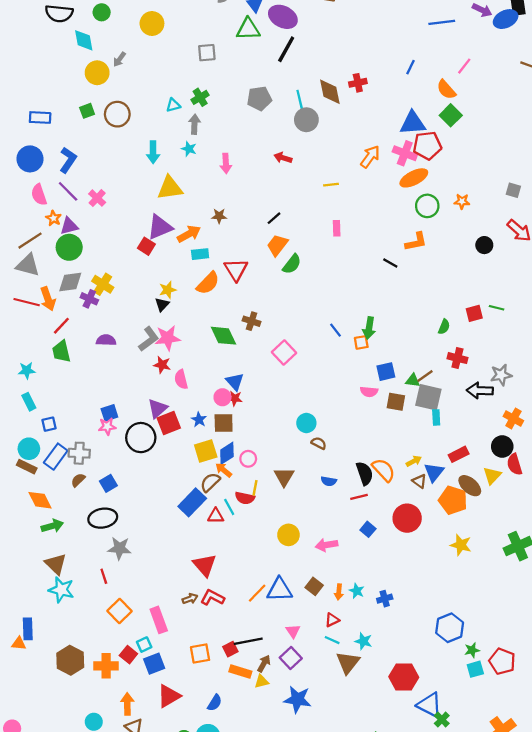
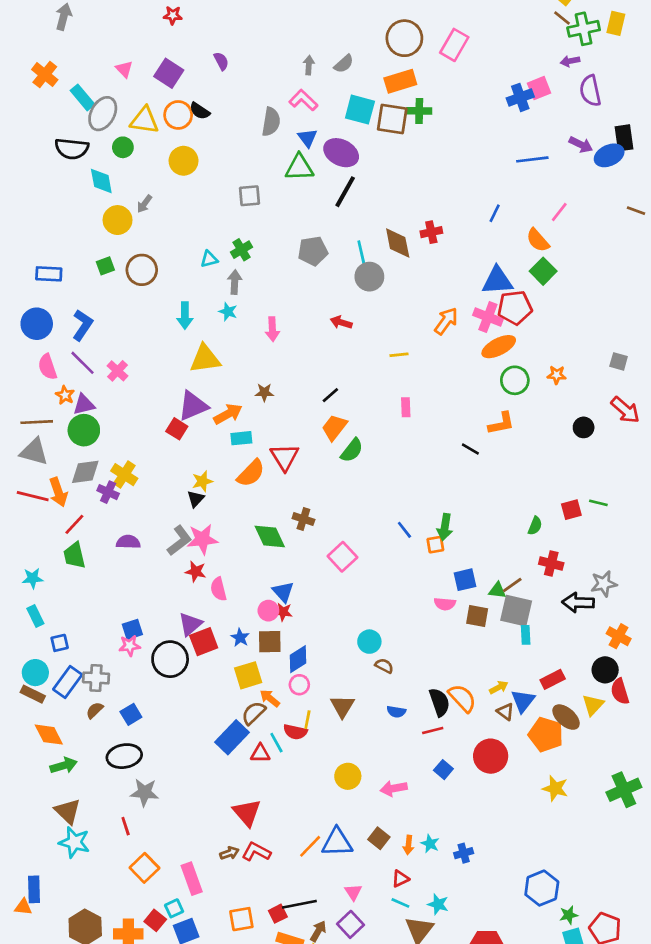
brown line: (30, 241) -> (37, 422), turned 30
blue diamond: (227, 453) -> (298, 659), moved

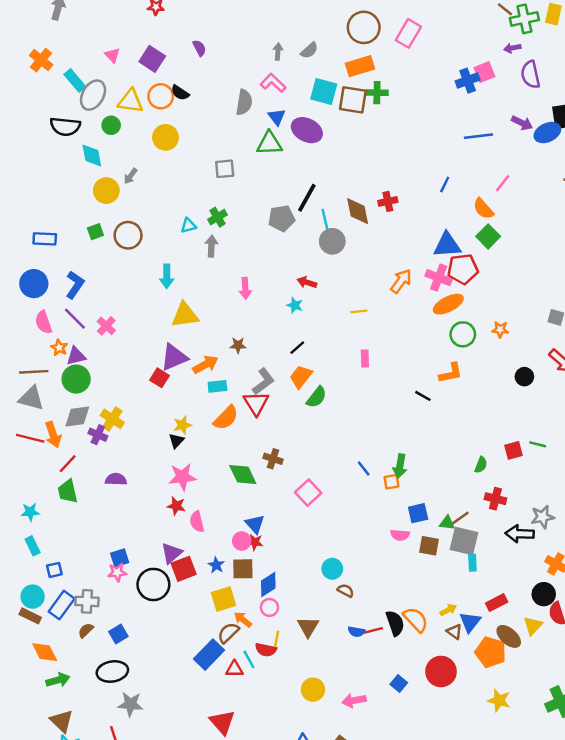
black line: (345, 192) -> (307, 198), moved
cyan star: (228, 312) -> (295, 305), moved
gray L-shape: (179, 541) -> (263, 381), moved
red line: (433, 730) -> (373, 630), moved

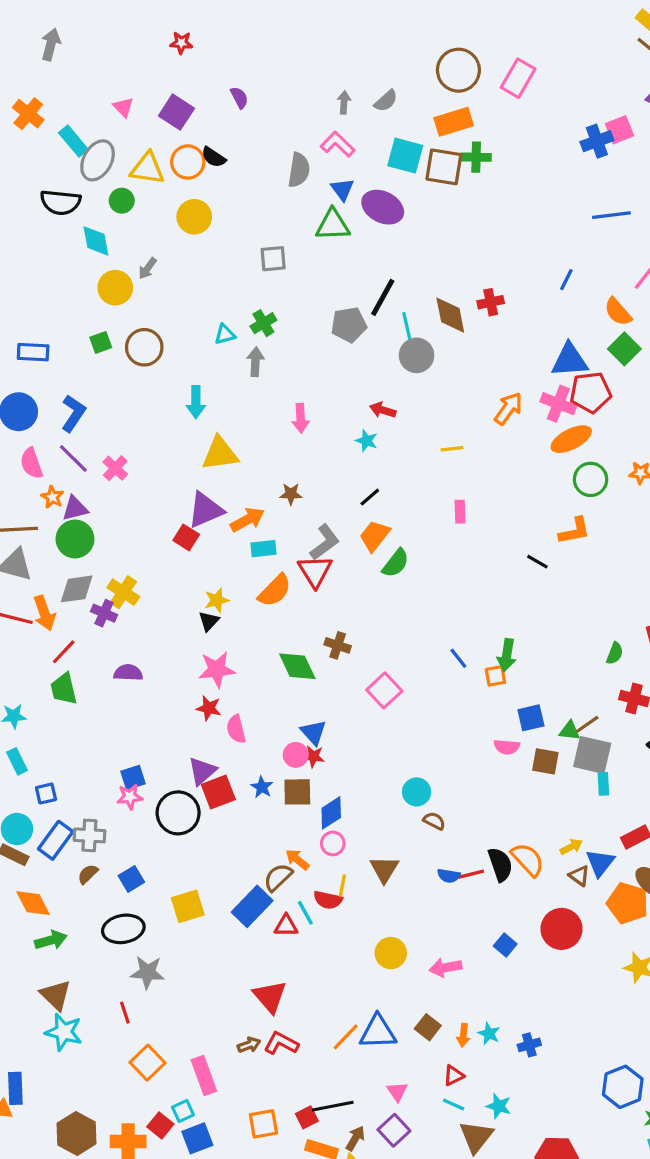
yellow square: (224, 599) -> (188, 906), moved

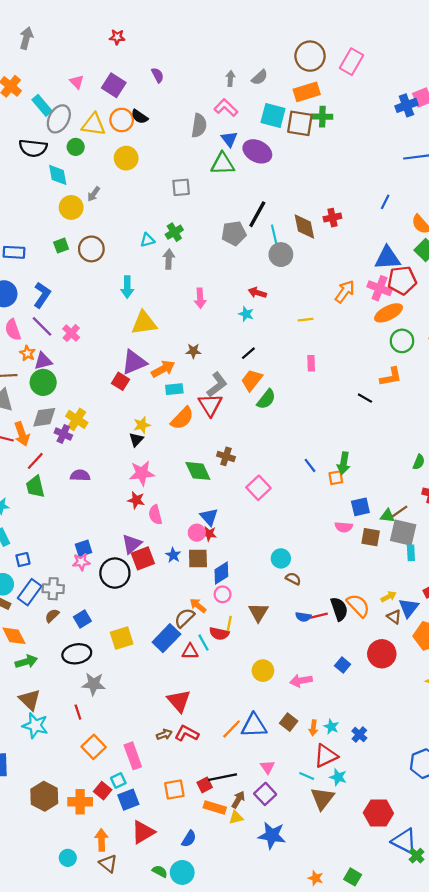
blue cross: (529, 1045) -> (359, 735), turned -32
red triangle: (454, 1075) -> (326, 756), moved, size x1.6

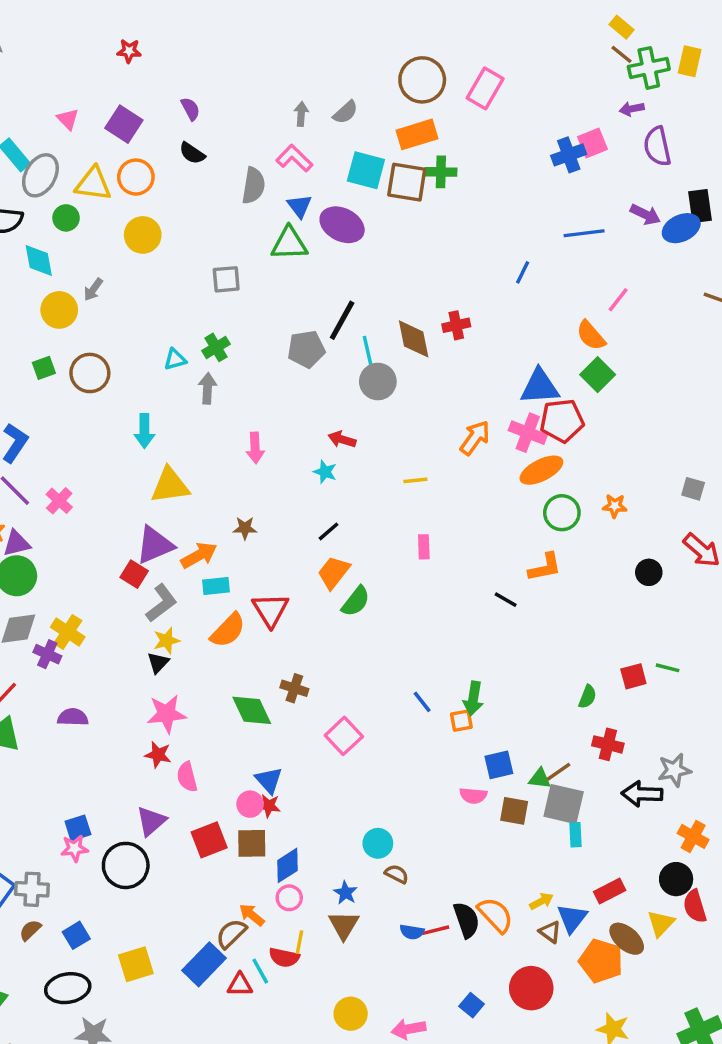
black semicircle: (140, 117) -> (192, 153), moved
blue line: (385, 202) -> (523, 272), moved
gray L-shape: (217, 385) -> (161, 603), moved
blue star: (173, 555) -> (345, 893), moved
red square: (143, 558) -> (209, 840), moved

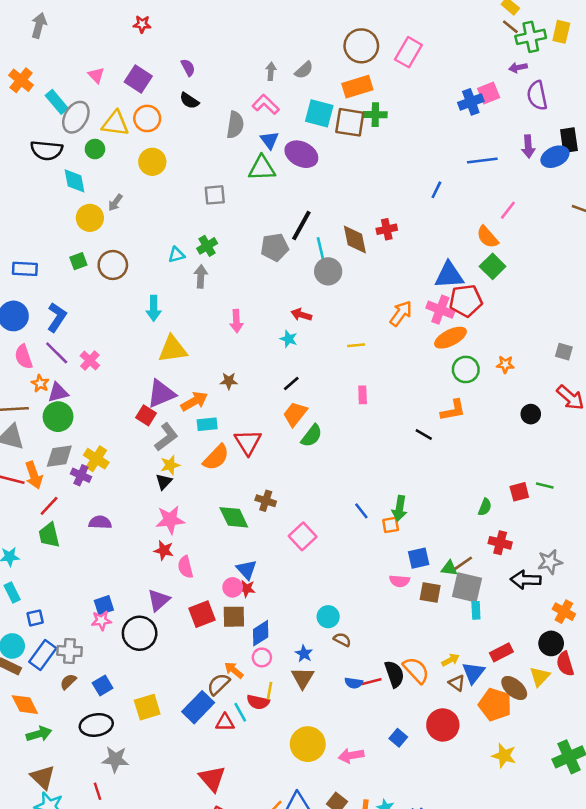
purple arrow: (645, 215) -> (528, 146), turned 60
yellow circle: (351, 1014) -> (308, 744), size x1.4

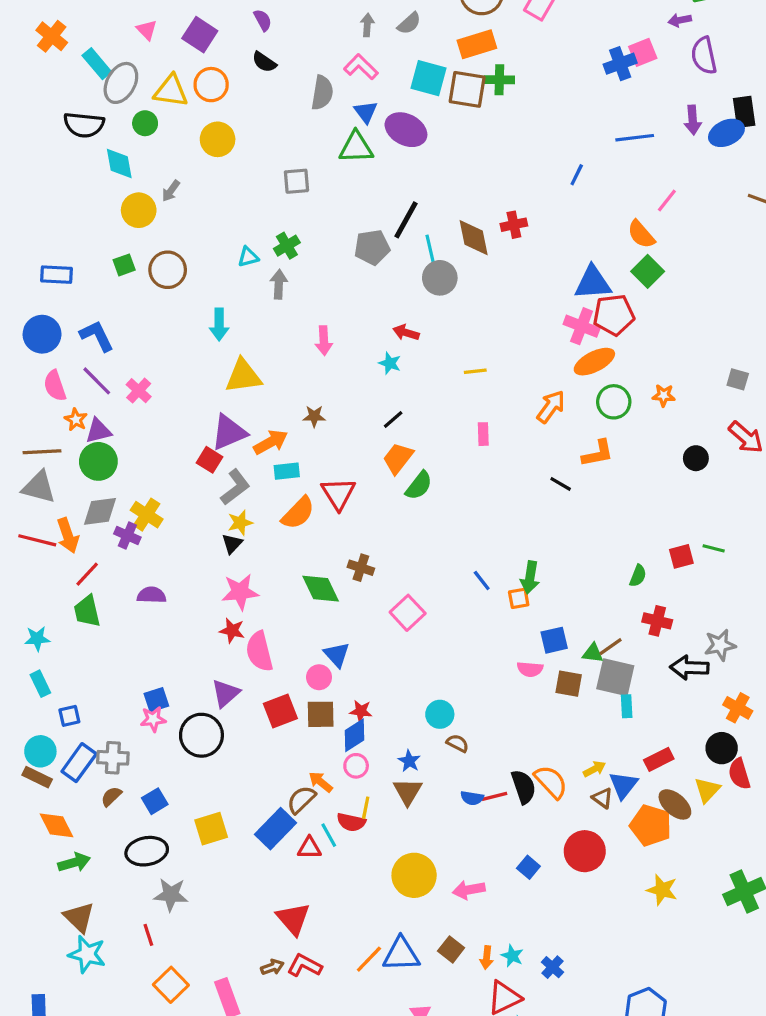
orange arrow: (401, 313) -> (551, 407), moved
blue L-shape: (57, 317) -> (97, 336), turned -60
pink semicircle: (185, 567) -> (259, 651), size x1.4
red star: (247, 589) -> (361, 711), moved

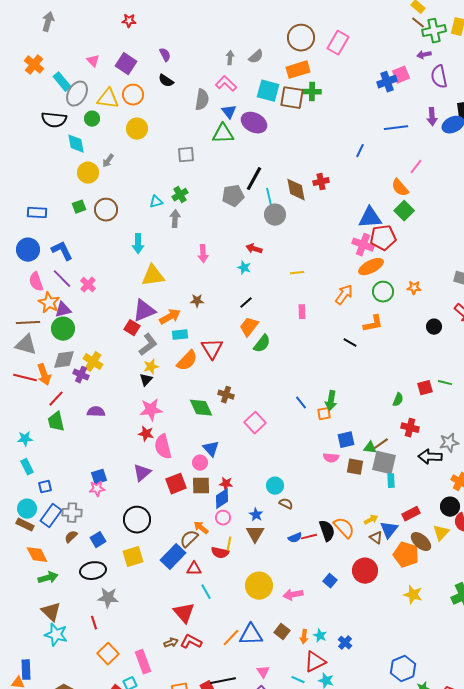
orange star: (76, 420) -> (49, 303), size x1.5
black circle: (201, 735) -> (137, 520), moved
blue semicircle: (472, 798) -> (295, 538), turned -32
cyan line: (329, 835) -> (206, 592), moved

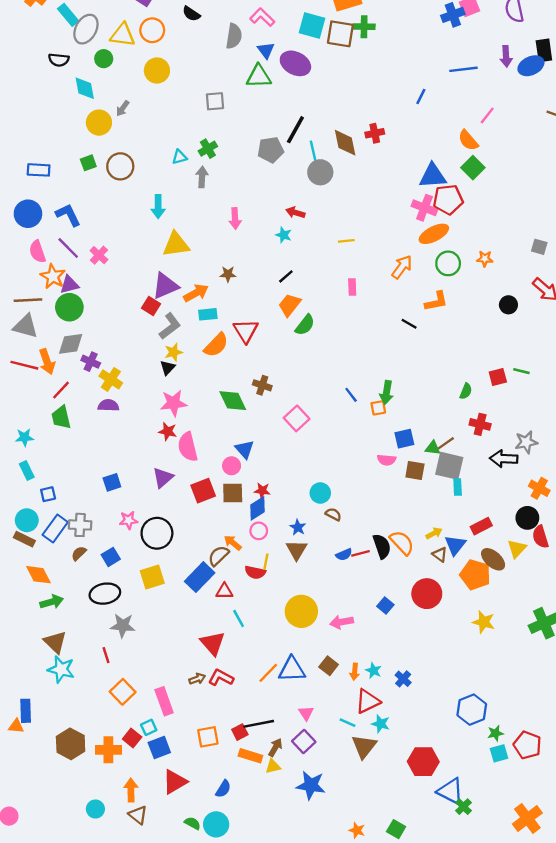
black semicircle: (54, 120) -> (59, 60), size x0.7
yellow cross: (93, 362) -> (111, 379), moved
pink star: (97, 489) -> (129, 520), moved

